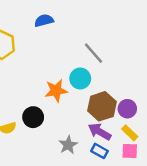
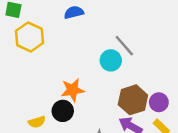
cyan circle: (80, 78) -> (111, 60), moved
orange star: (56, 91) -> (73, 90), moved

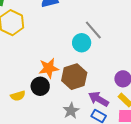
brown hexagon: (133, 100) -> (74, 77), moved

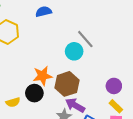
purple arrow: (99, 99) -> (75, 105), moved

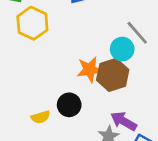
orange star: (43, 76) -> (90, 69), moved
brown hexagon: (67, 84) -> (113, 75), moved

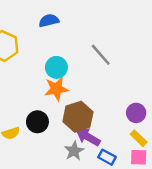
cyan circle: (122, 49) -> (56, 67), moved
brown hexagon: (113, 75) -> (78, 117), moved

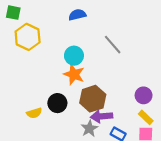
blue semicircle: (49, 21) -> (77, 15), moved
orange star: (56, 89) -> (74, 74), turned 30
purple arrow: (88, 137) -> (102, 116), turned -35

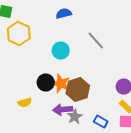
orange star: (74, 74) -> (61, 84), moved
black circle: (57, 103) -> (46, 82), moved
purple arrow: (102, 116) -> (63, 110), moved

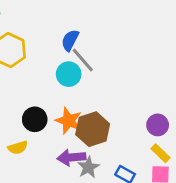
blue semicircle: (64, 14) -> (70, 40), moved, turned -49
gray line: (96, 40) -> (83, 60), moved
black circle: (46, 82) -> (35, 119), moved

